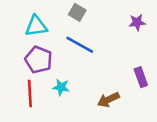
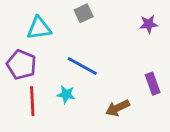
gray square: (77, 12) -> (84, 13), turned 35
blue line: (80, 45) -> (82, 66), moved
purple pentagon: (39, 60) -> (21, 65), moved

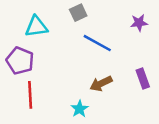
blue line: (82, 66) -> (97, 43), moved
cyan star: (66, 94) -> (80, 109), moved, turned 30
brown arrow: (117, 108) -> (101, 84), moved

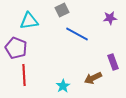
brown arrow: (101, 84) -> (93, 78), moved

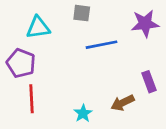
gray square: (62, 10) -> (82, 13), turned 32
purple star: (110, 18) -> (145, 24), size x1.5
blue line: (77, 34) -> (101, 45), turned -40

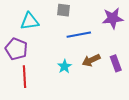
brown arrow: (123, 103) -> (91, 60), moved
cyan star: (83, 113) -> (64, 66), moved

